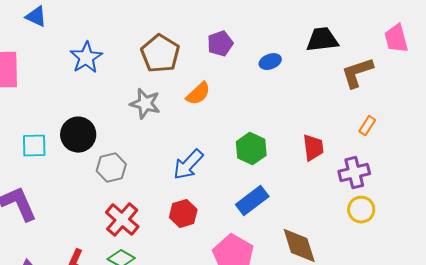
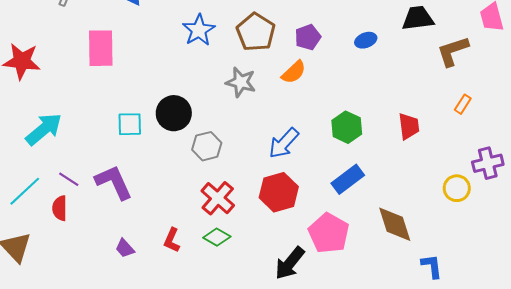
purple pentagon: (220, 44) -> (308, 37), moved
blue star: (86, 58) -> (199, 30), moved
purple cross: (354, 173) -> (488, 163), moved
red hexagon: (183, 214) -> (279, 192), size x1.4

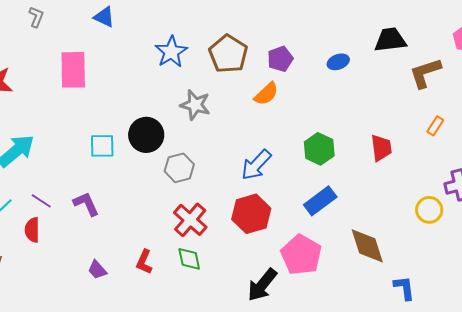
gray star: (241, 82) -> (195, 105), moved
purple L-shape: (114, 182) -> (86, 204), size x0.7
green diamond: (217, 237) -> (189, 259), turned 48

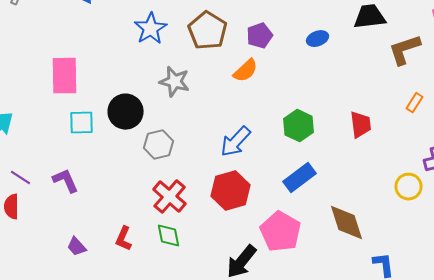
pink rectangle: (73, 70) -> (65, 76), moved

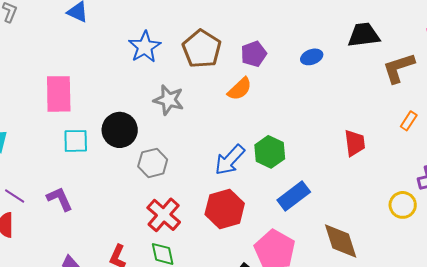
green hexagon: (299, 126) -> (270, 152), moved

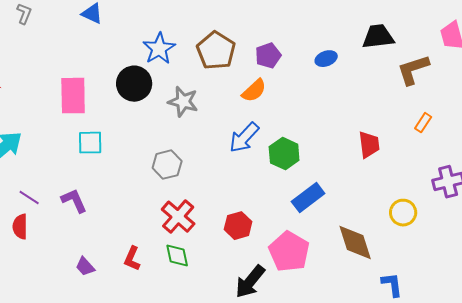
black circle: (120, 130) -> (134, 84), moved
blue arrow: (230, 160) -> (244, 138), moved
yellow circle: (403, 205) -> (403, 213), moved
red hexagon: (225, 209) -> (238, 226), moved, size x0.7

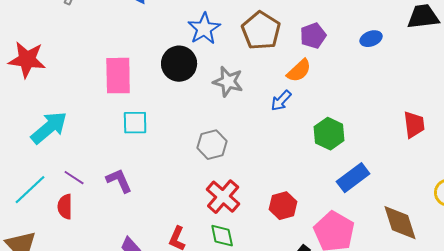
blue arrow: (244, 138) -> (281, 101), moved, size x0.7

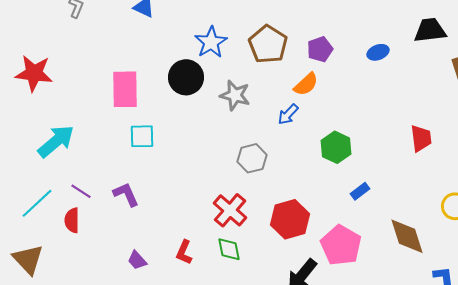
gray hexagon: (212, 145) -> (252, 158), moved
blue rectangle: (353, 178) -> (360, 191), size x0.6
red hexagon: (283, 206) -> (290, 219), size x1.4

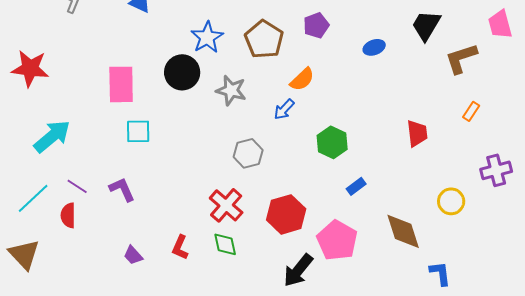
black trapezoid: (430, 30) -> (426, 25), turned -52
purple pentagon: (320, 49) -> (316, 25), moved

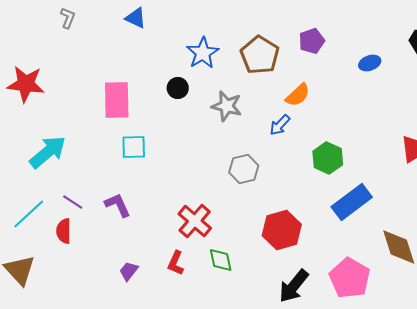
black circle: (182, 72) -> (178, 88), size x0.6
blue rectangle: (356, 186) -> (352, 202), size x2.0
red cross: (226, 205) -> (195, 221), moved
pink pentagon: (337, 240) -> (350, 278), moved
purple trapezoid: (133, 255) -> (129, 271), turned 80

